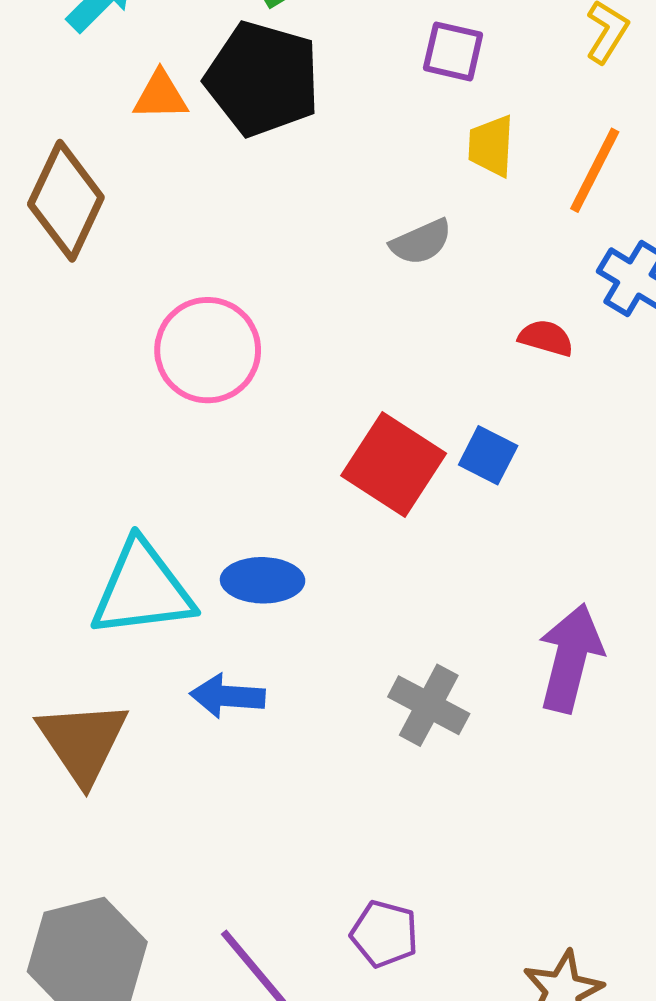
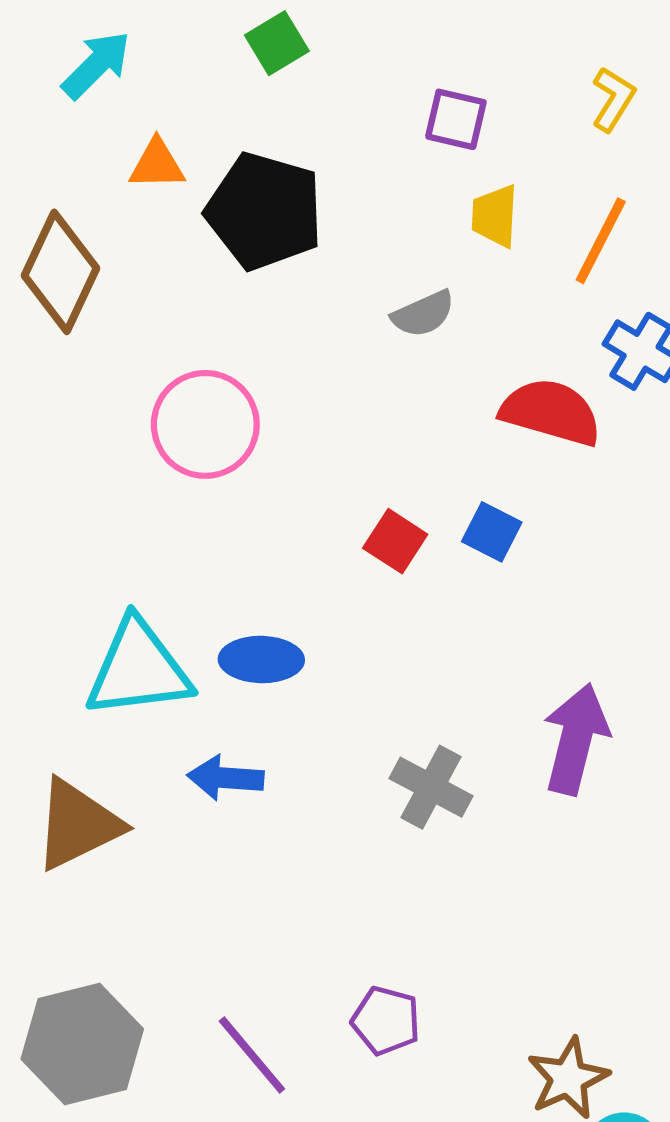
black pentagon: (263, 79) -> (264, 211), moved
red semicircle: (546, 338) -> (551, 412), size x1.8
red square: (394, 464) -> (395, 541), size x0.6
brown triangle: (83, 742) -> (78, 825), turned 38

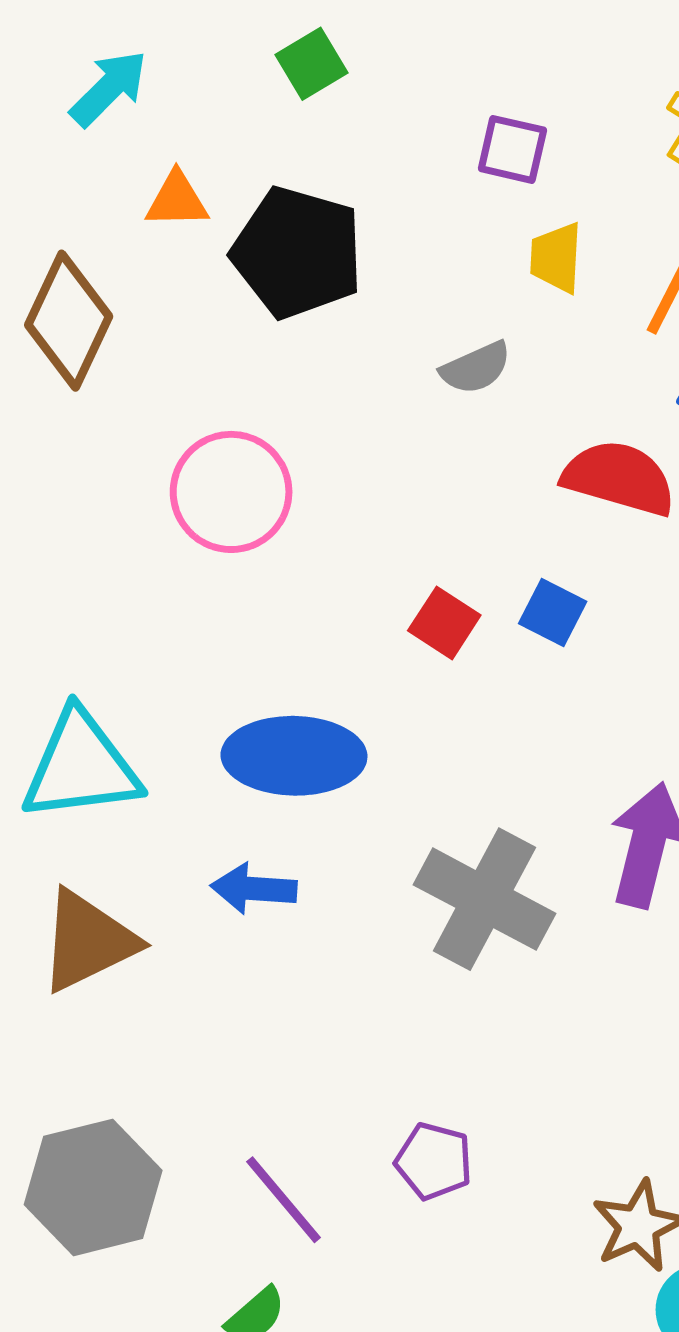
blue ellipse: (261, 660) -> (294, 756), size x1.5
cyan triangle: (138, 669) -> (81, 766), moved
gray cross: (431, 787) -> (484, 899), size x1.5

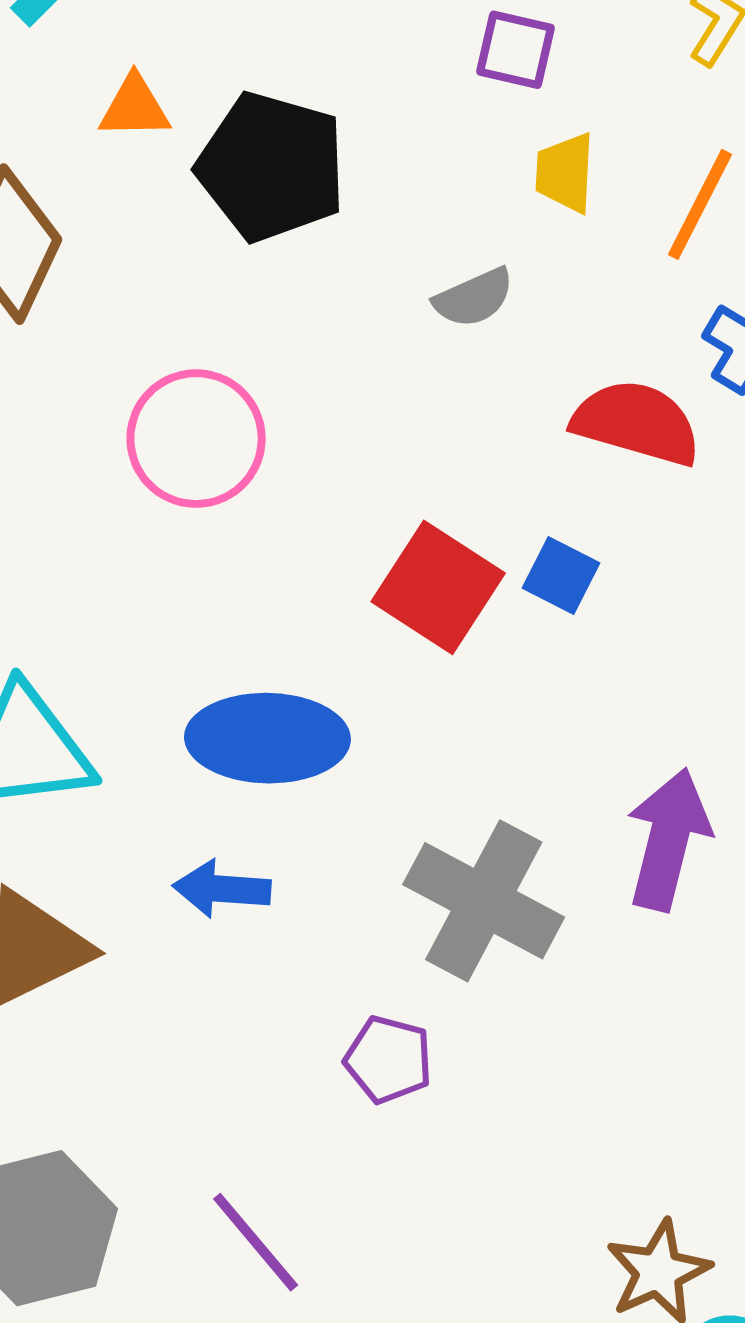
red square: (444, 623) -> (438, 587), size x1.6
purple pentagon: (434, 1161) -> (388, 1060), moved

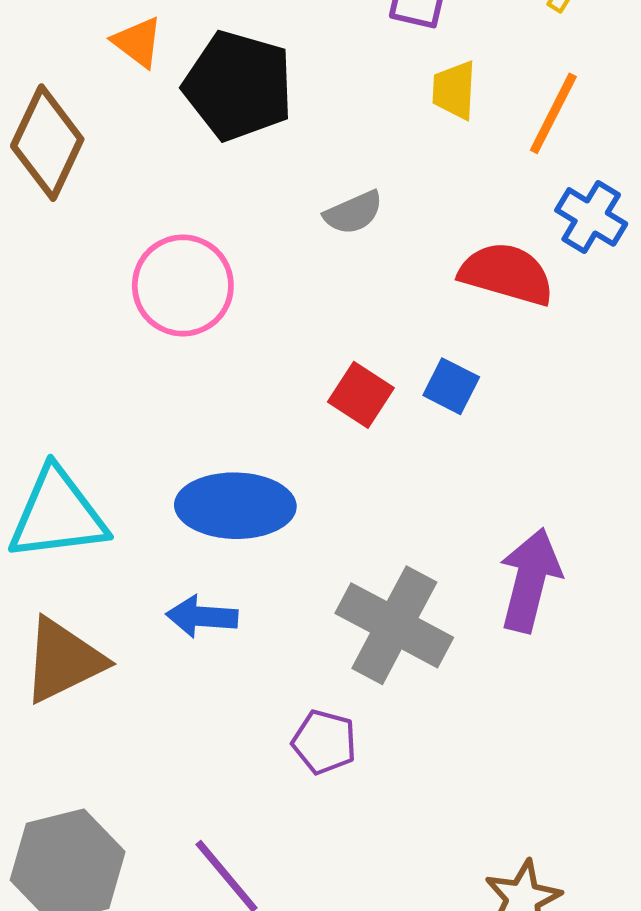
orange triangle: (135, 107) -> (138, 42), turned 38
gray semicircle: (474, 298) -> (353, 213), moved
red square: (438, 587) -> (361, 395), size x0.7

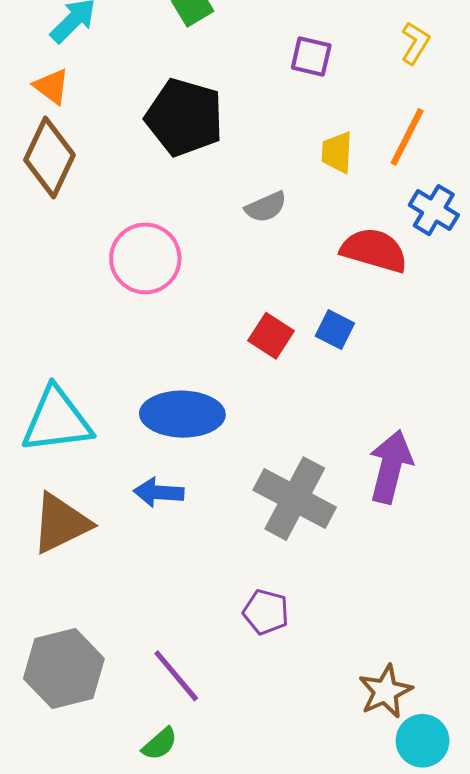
orange triangle: (138, 42) -> (52, 86), moved
yellow trapezoid: (454, 90) -> (337, 152), moved
purple pentagon: (324, 742) -> (266, 612), moved

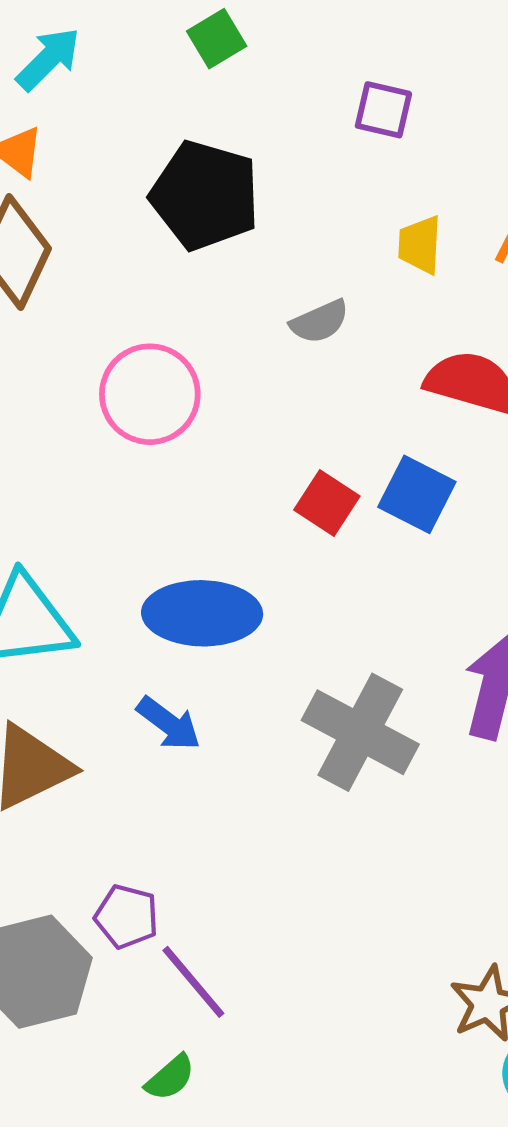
blue square: (335, 330) -> (417, 494), size x1.4
blue arrow: (159, 492) -> (169, 724), turned -147
purple pentagon: (266, 612) -> (127, 917), moved

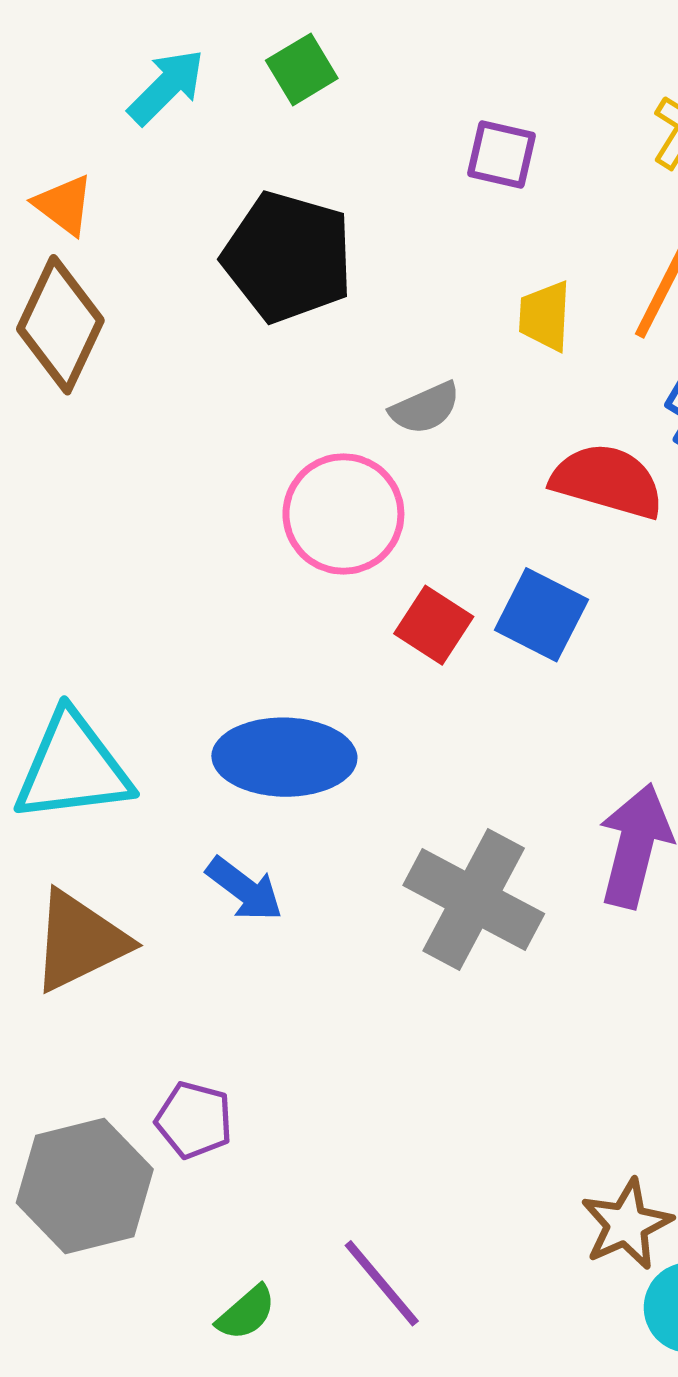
cyan arrow: (48, 59) -> (166, 87), moved
pink circle: (150, 394) -> (343, 514), moved
purple line: (193, 982) -> (382, 1283), moved

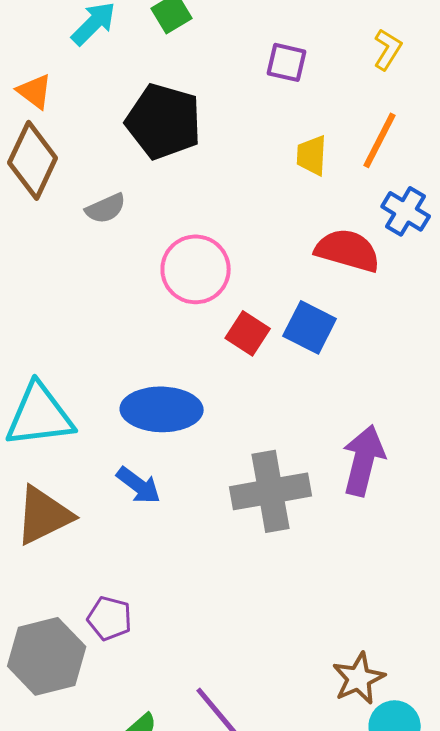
gray semicircle: (425, 408) -> (106, 208), moved
gray cross: (474, 900) -> (271, 491), turned -38

